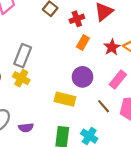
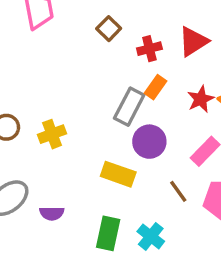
gray rectangle: (23, 56) -> (129, 107), moved
yellow cross: (21, 78) -> (52, 134), turned 35

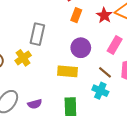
gray rectangle: (129, 107) -> (37, 34), moved
cyan cross: (151, 236) -> (100, 91), moved

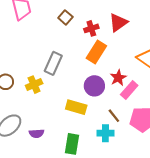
orange rectangle: (76, 15) -> (96, 52), size x1.5
red star: (104, 15) -> (118, 78), moved
cyan cross: (100, 91) -> (105, 133), turned -35

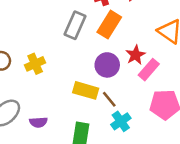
gray rectangle: (53, 63) -> (75, 25), moved
brown line: (114, 116) -> (109, 99), moved
cyan cross: (105, 133) -> (121, 121), turned -35

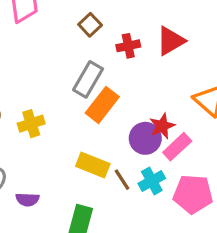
orange rectangle: (109, 25) -> (102, 105), moved
purple circle: (107, 65) -> (145, 138), moved
cyan cross: (121, 121) -> (152, 181), moved

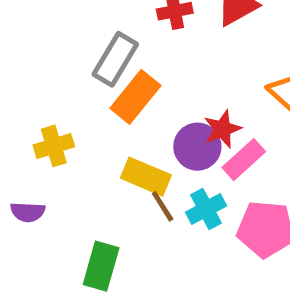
yellow cross: (31, 124) -> (54, 146), moved
yellow rectangle: (93, 165) -> (146, 177), moved
purple semicircle: (27, 199) -> (28, 212), moved

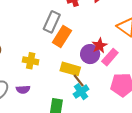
yellow cross: (54, 146) -> (31, 61), turned 35
cyan cross: (206, 209) -> (81, 92), moved

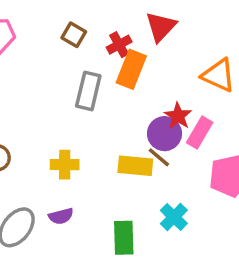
orange rectangle: (62, 36) -> (131, 69), moved
brown line: (79, 80) -> (159, 157), moved
cyan cross: (81, 92) -> (174, 217), moved

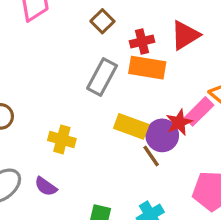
orange rectangle: (131, 69) -> (147, 68), turned 63
pink rectangle: (200, 132) -> (199, 111), moved
yellow rectangle: (135, 166) -> (131, 126), moved
purple semicircle: (61, 216) -> (46, 186), turned 35

